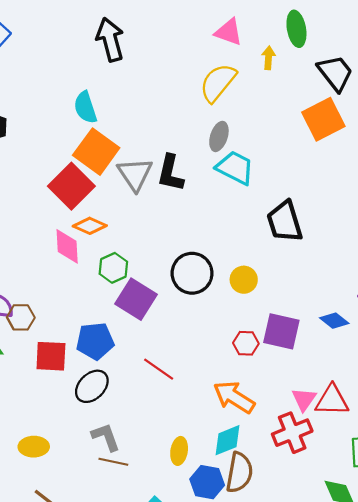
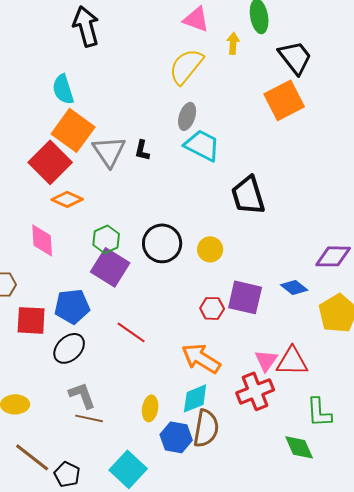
black L-shape: (170, 173) -> (142, 150), size x0.6
pink diamond: (67, 246) -> (42, 240), moved
green hexagon: (113, 268) -> (106, 239), moved

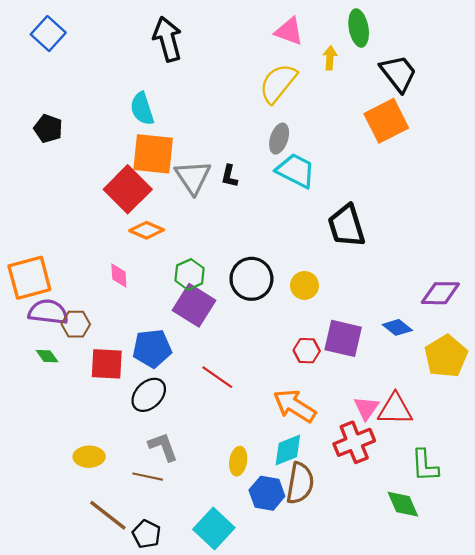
orange square: (73, 130) -> (153, 154), turned -30
pink diamond: (42, 240) -> (119, 276), size x0.7
brown line: (89, 418) -> (148, 477), moved

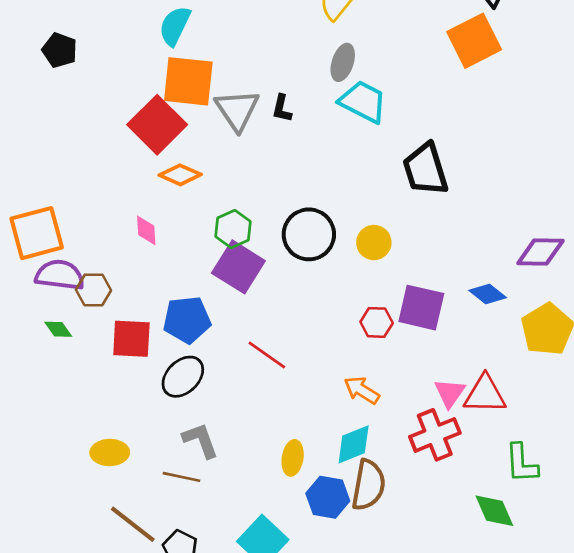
cyan semicircle: (142, 109) -> (175, 26), turned 44
orange arrow: (295, 406) -> (362, 390), size x0.7

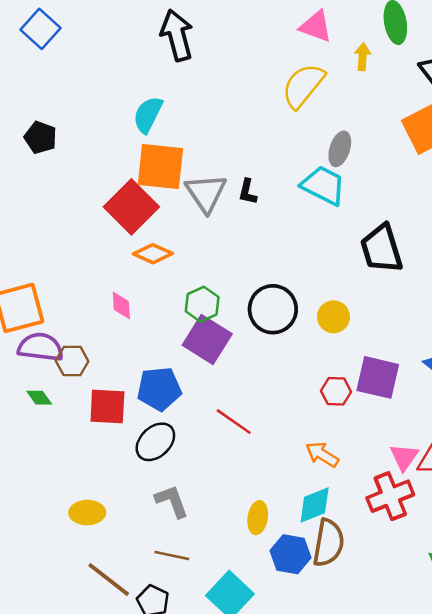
gray ellipse: (343, 62) -> (340, 149), moved
brown line: (182, 477) -> (172, 555), moved

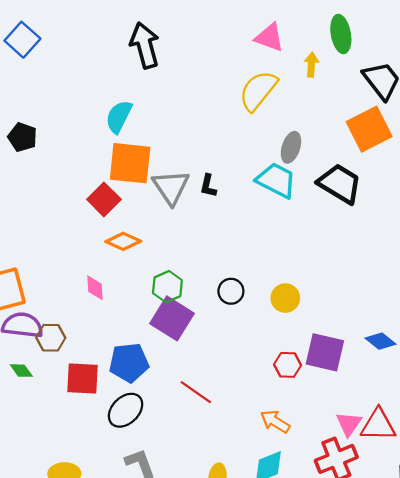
red square: (131, 207) -> (104, 199), size x0.7
black trapezoid: (381, 249) -> (340, 184), moved, turned 138
black circle: (273, 309) -> (231, 291), size x0.6

